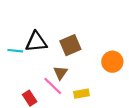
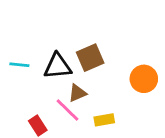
black triangle: (36, 42) -> (58, 66), moved
brown triangle: (60, 73) -> (77, 93), turned 32

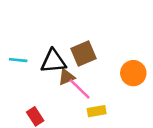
brown triangle: (77, 93) -> (67, 77), moved
pink line: (67, 110) -> (80, 89), moved

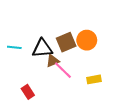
orange circle: (133, 73) -> (87, 40), moved
yellow rectangle: (97, 111) -> (94, 79), moved

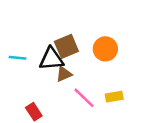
brown square: (66, 42) -> (66, 46), moved
pink line: (63, 70) -> (84, 98), moved

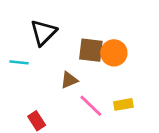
brown square: (66, 46) -> (91, 50), moved, turned 30
black triangle: (51, 59) -> (43, 33), moved, turned -40

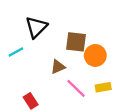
orange circle: (114, 53) -> (95, 55), moved
cyan line: (19, 62) -> (16, 52), turned -35

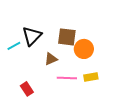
black triangle: (36, 27) -> (32, 36), moved
pink line: (76, 88) -> (67, 78), turned -42

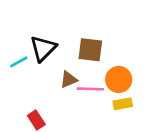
orange circle: (84, 49) -> (119, 79), moved
pink line: (67, 78) -> (90, 89), moved

